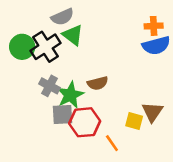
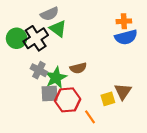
yellow square: (134, 121) -> (108, 99), turned -32

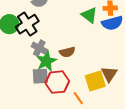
green triangle: (58, 29) -> (89, 15), moved
gray cross: (39, 70) -> (39, 48), moved
yellow square: (108, 99) -> (95, 81), size x1.5

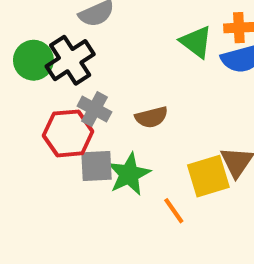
green star: (46, 61) -> (129, 174), moved
red hexagon: (57, 82) -> (68, 133), moved

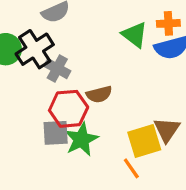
gray cross: (94, 109) -> (57, 69), moved
red hexagon: (68, 133) -> (69, 109), moved
orange line: (174, 211) -> (131, 168), moved

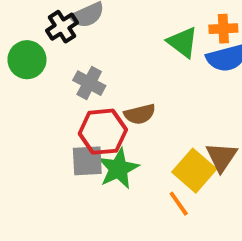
black cross: (35, 49) -> (62, 27), moved, size x0.7
yellow square: (144, 141) -> (194, 171), turned -32

